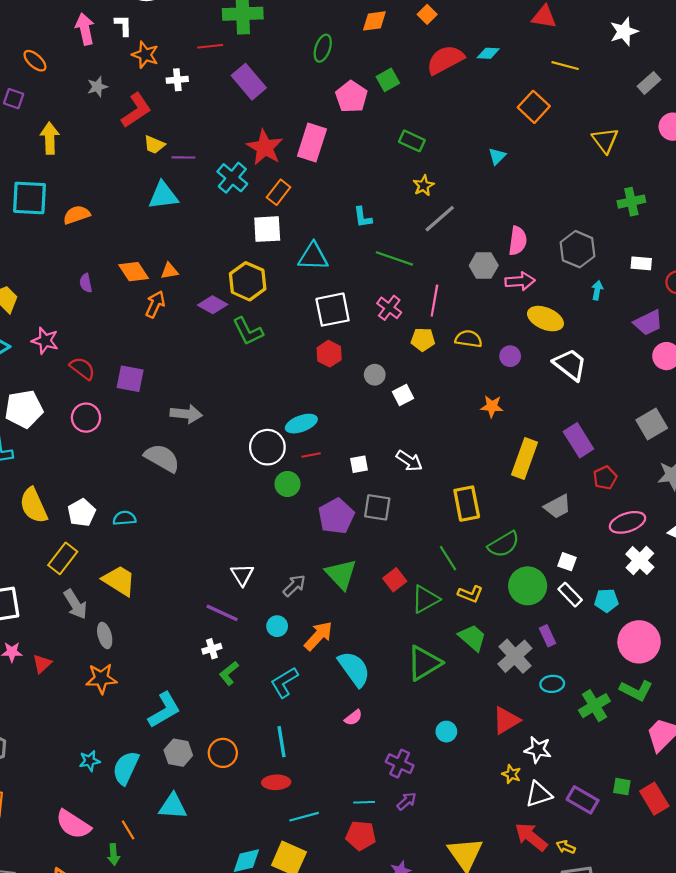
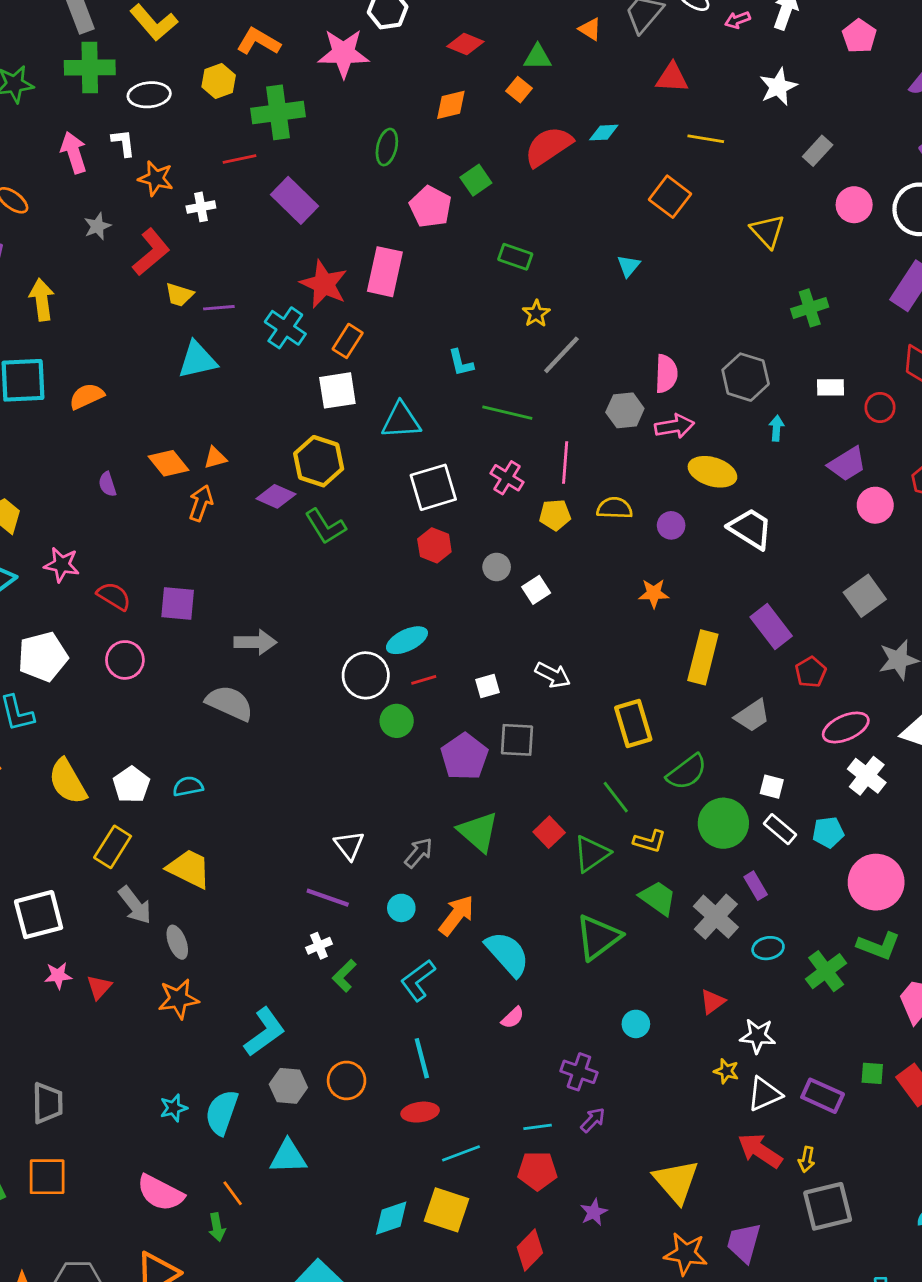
red triangle: (506, 720) -> (713, 1002), size x0.7
yellow arrow: (566, 847) -> (807, 1159), turned -96

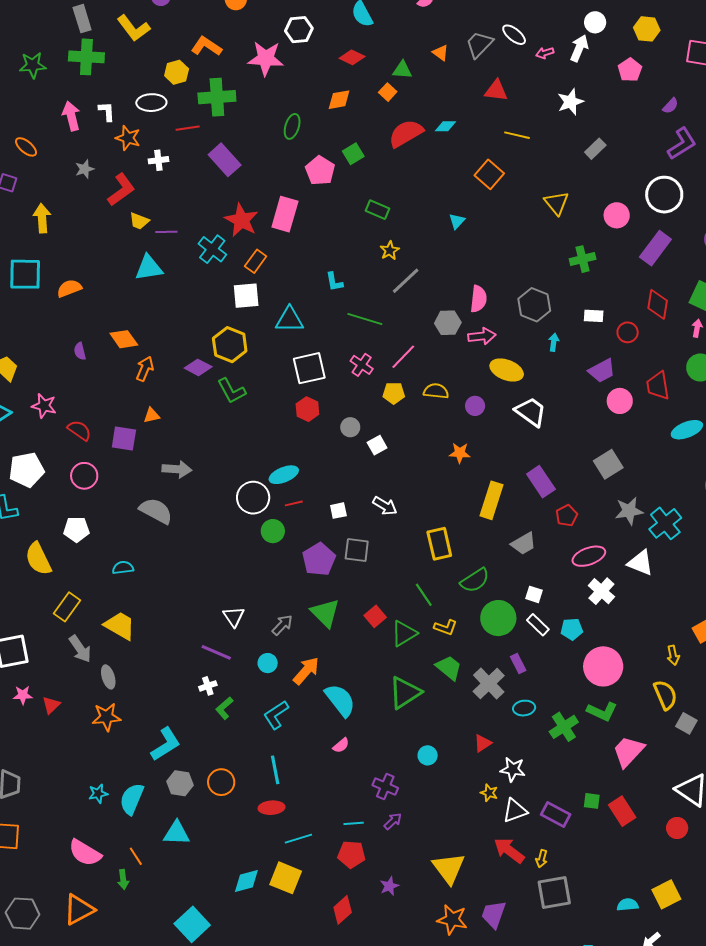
white ellipse: (149, 95) -> (151, 103), moved
pink circle: (854, 205) -> (617, 215), moved
orange triangle: (215, 458) -> (152, 415), moved
pink line: (565, 462) -> (403, 357), turned 36
white pentagon: (131, 785) -> (76, 529), moved, turned 30

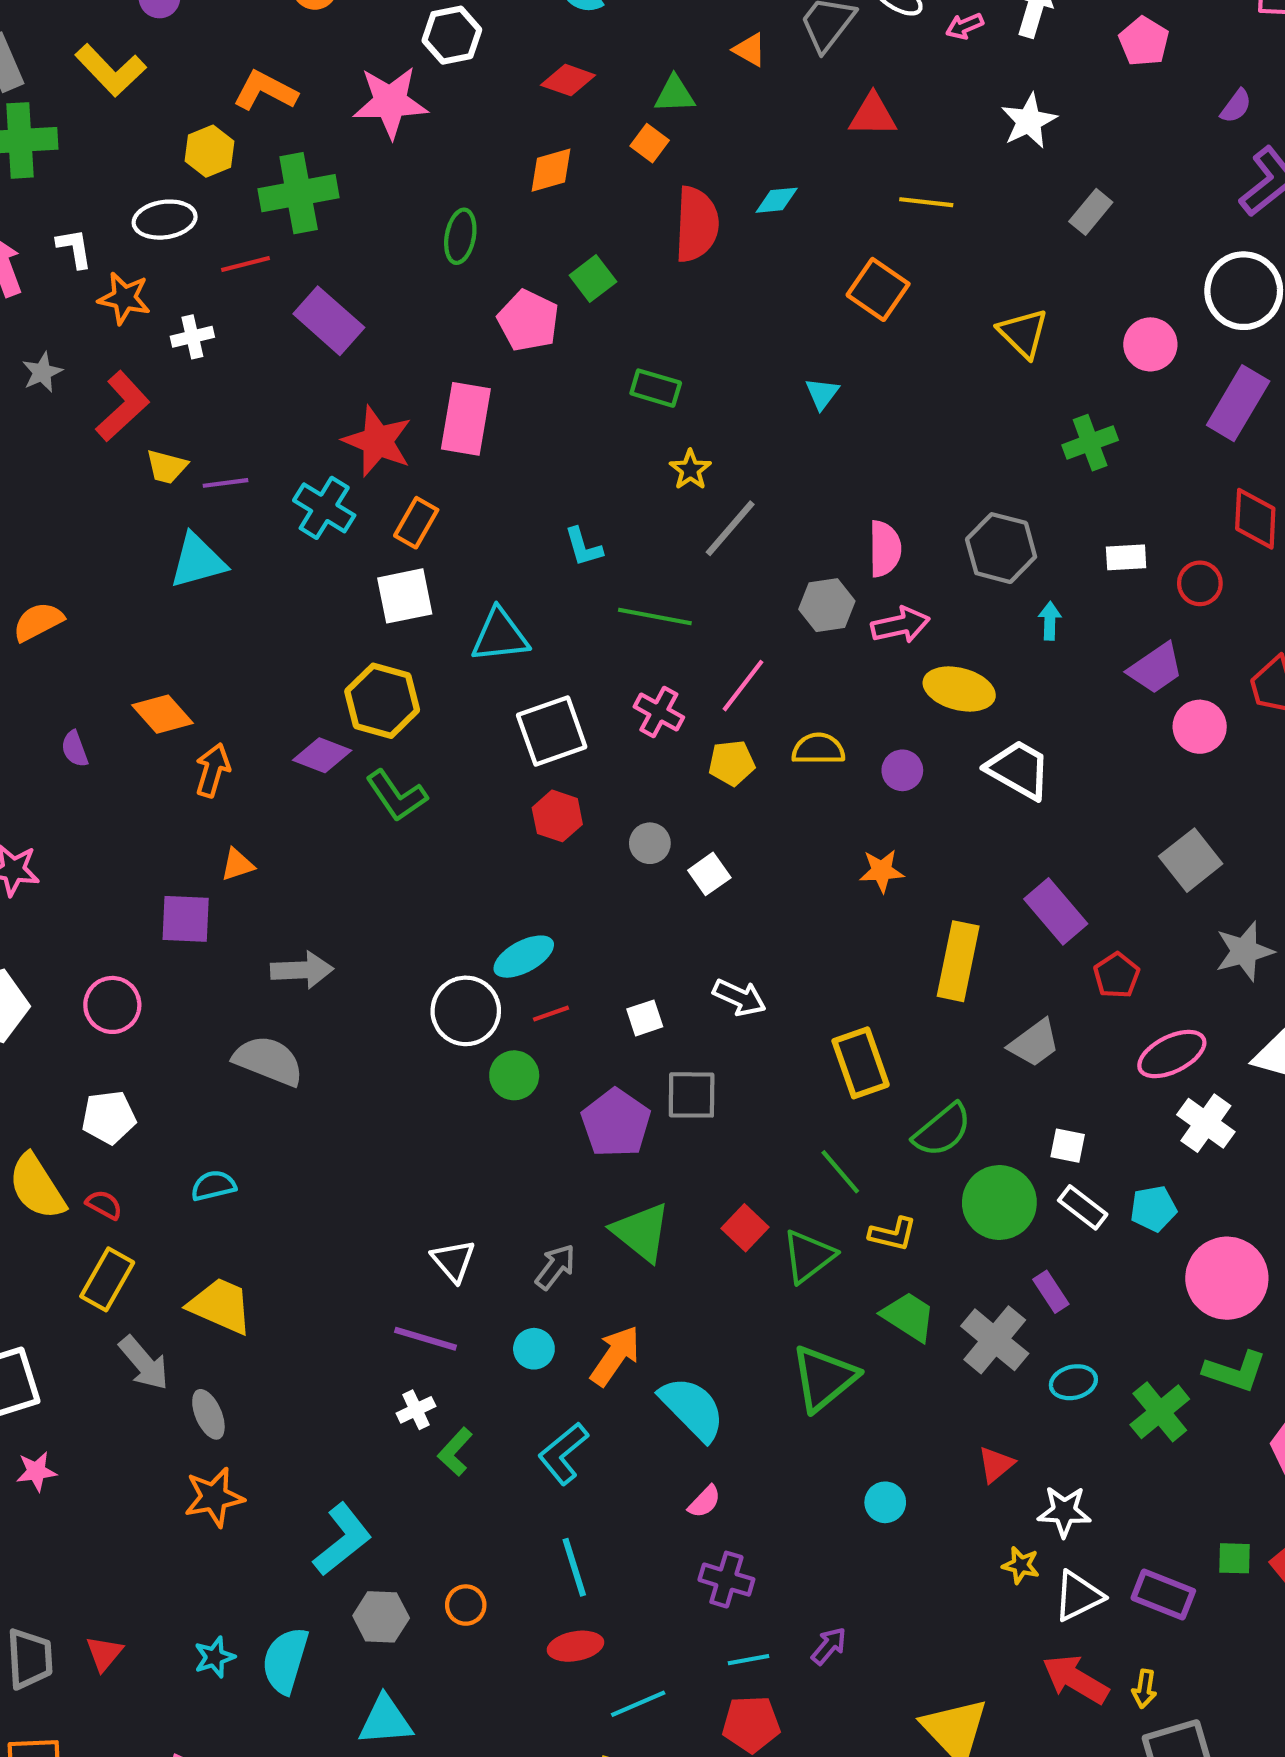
red semicircle: (406, 133) -> (697, 224), turned 129
red semicircle: (79, 430) -> (104, 1205), moved, size x0.7
red triangle: (51, 705) -> (104, 1653), moved
orange circle: (221, 782) -> (466, 1605), size x0.7
purple cross: (385, 787) -> (726, 1580), moved

